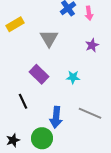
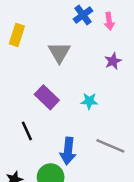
yellow rectangle: (15, 24) -> (17, 35), turned -42

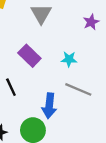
gray line: (110, 146) -> (78, 89), moved

